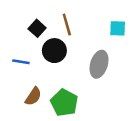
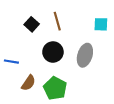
black circle: (54, 51) -> (53, 52), moved
blue line: (21, 62) -> (11, 62), moved

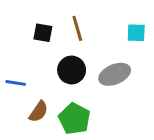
black square: (32, 24) -> (43, 33), turned -32
gray ellipse: (85, 55) -> (115, 74), turned 50

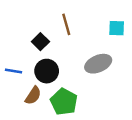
black square: (43, 33) -> (40, 42), moved, turned 35
black circle: (72, 70) -> (47, 71), moved

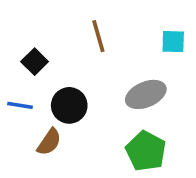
black square: (40, 42) -> (35, 62), moved
green pentagon: (64, 102) -> (146, 151), moved

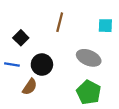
brown line: (98, 36) -> (60, 22), turned 30
gray ellipse: (146, 94) -> (89, 58), turned 45

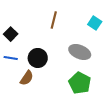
cyan square: (105, 26) -> (95, 23), turned 32
black square: (21, 38) -> (11, 34), moved

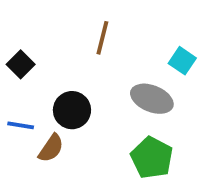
cyan square: (95, 23) -> (182, 61), moved
blue line: (11, 58) -> (21, 125), moved

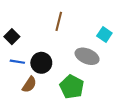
blue line: (21, 125) -> (17, 62), moved
green pentagon: (152, 158) -> (72, 87), moved

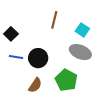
cyan square: (104, 35) -> (82, 30), moved
brown semicircle: (29, 85) -> (35, 85), moved

